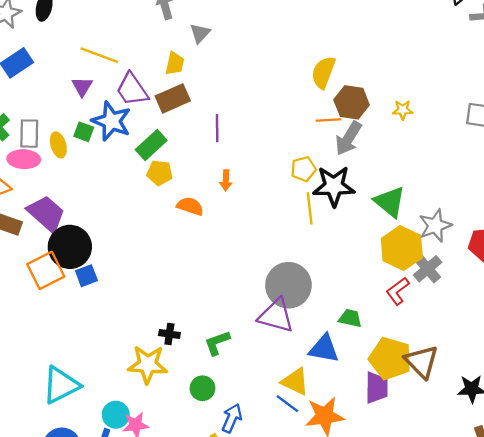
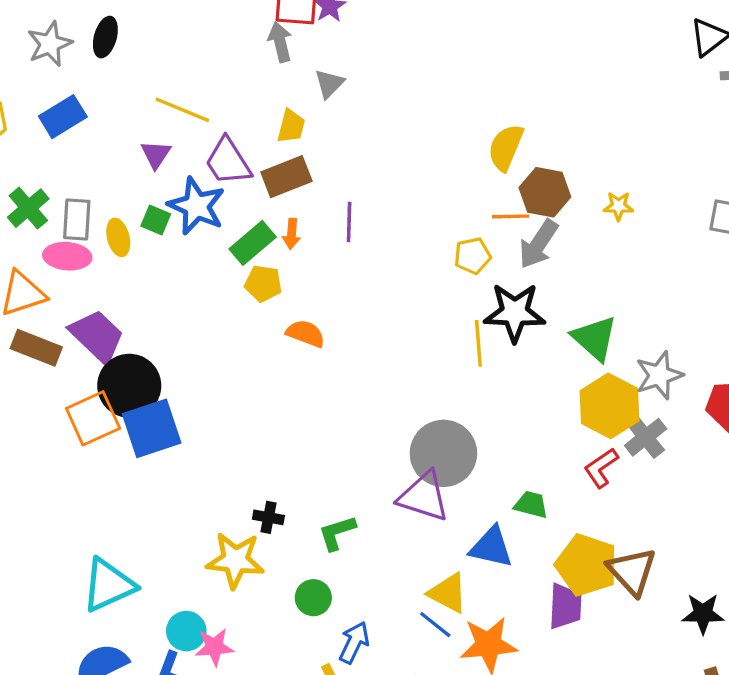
yellow pentagon: (303, 169) -> (473, 256), moved
orange arrow: (226, 180) -> (292, 234), moved
blue square: (86, 276) -> (152, 428), size x1.8

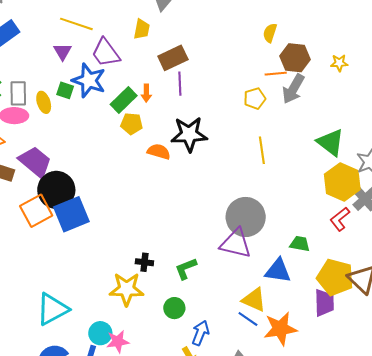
yellow semicircle: (506, 147) -> (270, 33), size x0.7
brown rectangle: (286, 177) -> (173, 58), moved
black star: (515, 312) -> (189, 134), moved

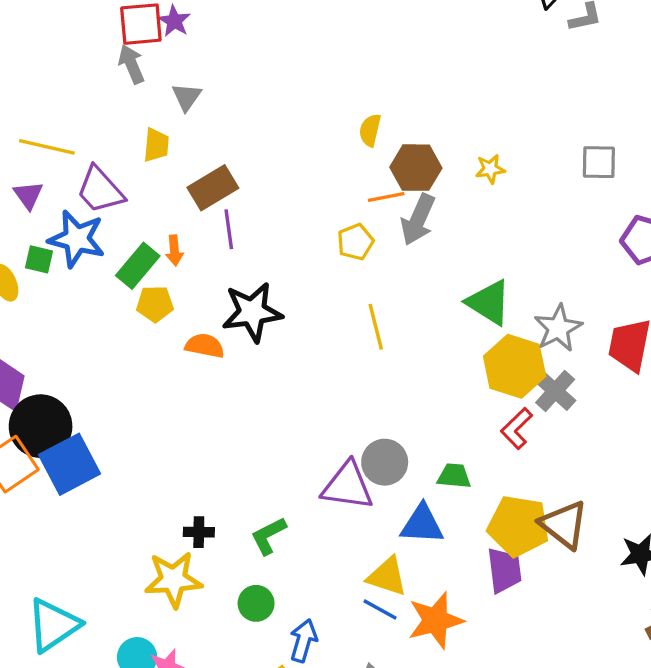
gray circle: (246, 217) -> (385, 462), moved, size x0.7

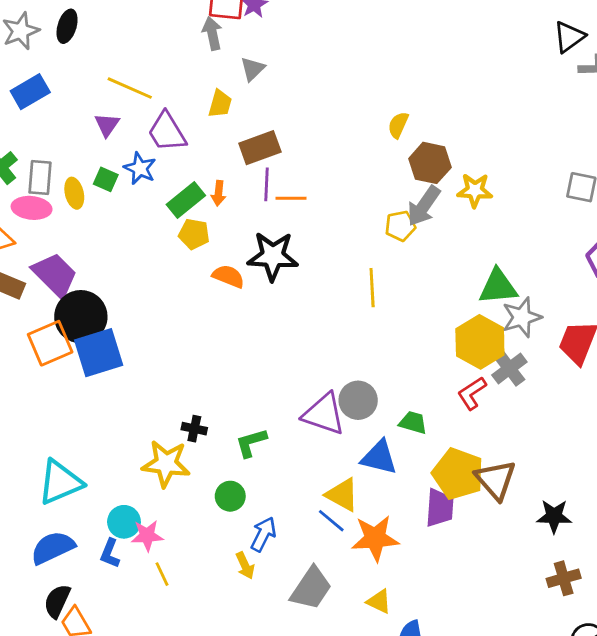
yellow star: (490, 169) -> (475, 190), moved, size x1.4
orange line: (386, 197) -> (291, 198), moved
blue star: (77, 239) -> (140, 168), size x0.7
yellow pentagon: (355, 242) -> (400, 226), moved
green triangle: (489, 302) -> (498, 287), moved, turned -48

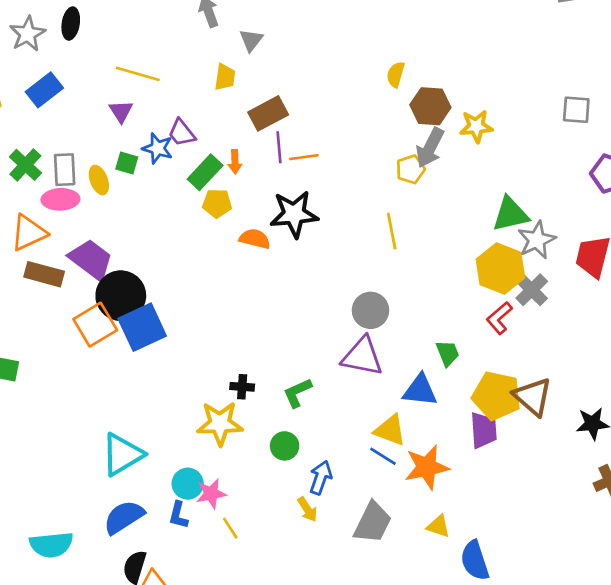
purple trapezoid: (167, 132) -> (182, 133), moved, size x0.7
gray circle: (358, 400) -> (370, 310), moved
green trapezoid: (413, 423) -> (448, 353), turned 60

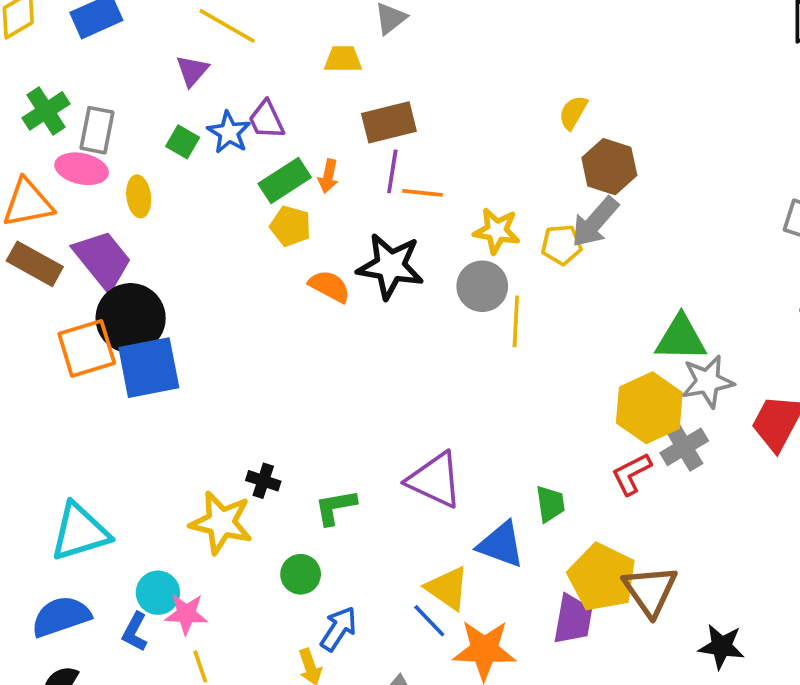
yellow trapezoid: (225, 77) -> (343, 59), turned -112
yellow star: (476, 126) -> (497, 231), moved
yellow ellipse: (99, 180) -> (139, 196), moved
gray circle: (370, 310) -> (482, 286), moved

